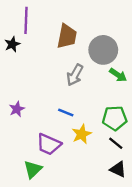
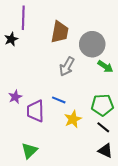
purple trapezoid: (49, 144) -> (35, 111), moved, turned 65

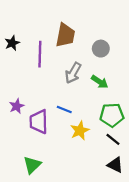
purple line: (23, 18) -> (40, 54), moved
gray circle: (92, 44) -> (101, 49), size x0.6
green arrow: (105, 66) -> (100, 82), moved

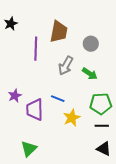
black star: (12, 43) -> (11, 24), moved
black line: (113, 139) -> (102, 126), turned -40

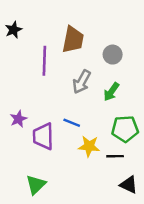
green arrow: (90, 74) -> (111, 92), turned 91
yellow star: (72, 118) -> (89, 146), turned 30
black line: (102, 126) -> (115, 156), moved

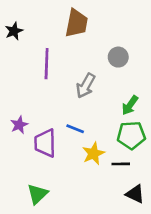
brown trapezoid: (73, 40) -> (76, 23), moved
green arrow: (111, 92) -> (130, 105), moved
yellow star: (89, 146) -> (93, 154), turned -30

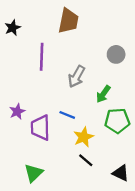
gray circle: (118, 57) -> (116, 54), moved
green arrow: (130, 105) -> (103, 94), moved
black line: (121, 164) -> (86, 160), moved, turned 42

